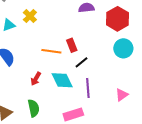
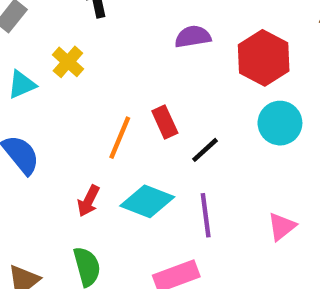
orange line: (51, 51) -> (120, 138), turned -72
black line: (81, 62) -> (205, 150), moved
cyan diamond: (62, 80) -> (147, 201), turned -40

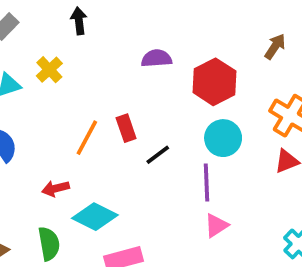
red arrow: (88, 201) -> (56, 188), turned 44
cyan diamond: (147, 201) -> (95, 217), moved
purple line: (206, 215) -> (206, 182), moved

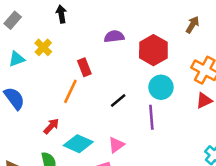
red rectangle: (126, 128) -> (84, 67), moved
red arrow: (56, 188) -> (51, 126), turned 150
pink triangle: (216, 225) -> (116, 145), moved

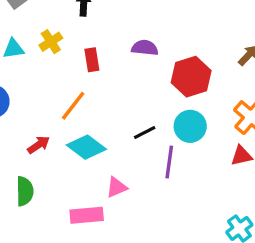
red rectangle: (84, 67) -> (92, 60), moved
black line: (118, 100) -> (145, 133), moved
cyan diamond: (78, 144) -> (86, 147), moved

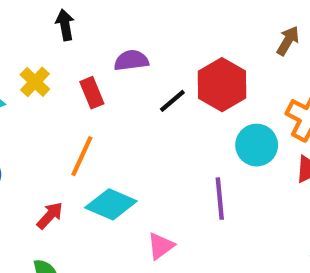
purple semicircle: (145, 48) -> (131, 60), moved
cyan circle: (190, 126) -> (257, 145), moved
black line: (145, 133) -> (172, 101), moved

